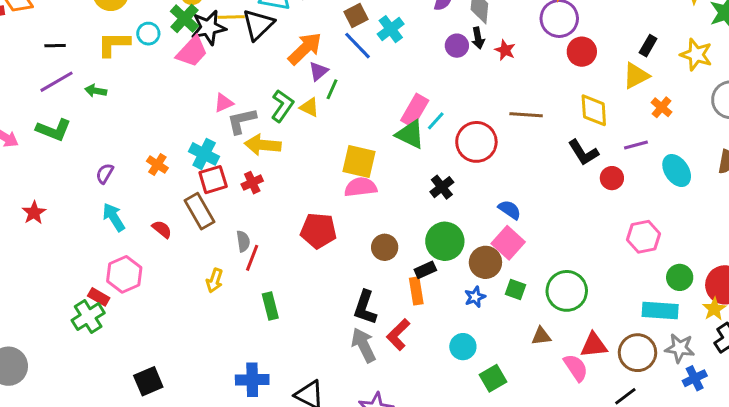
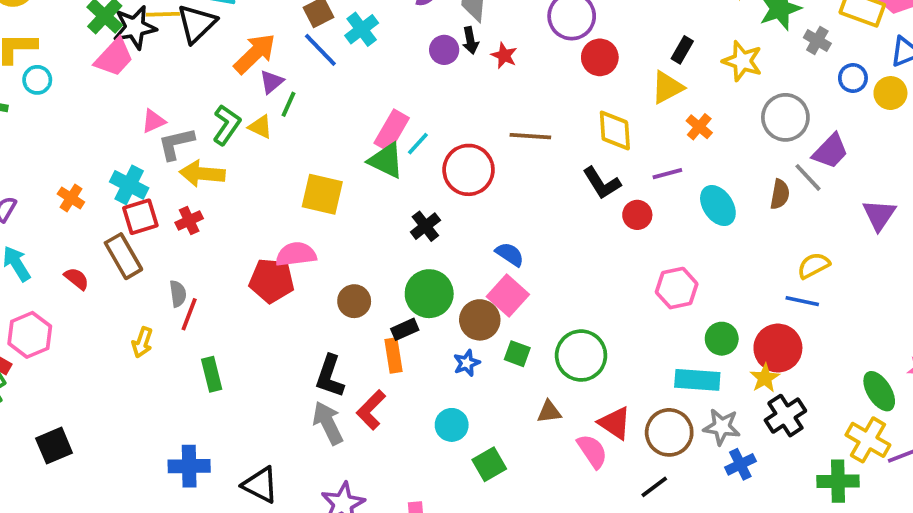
cyan circle: (148, 34) -> (37, 80), moved
pink semicircle: (361, 187) -> (296, 254), moved
red triangle: (594, 345) -> (615, 423), turned 40
black square: (148, 381) -> (54, 446), moved

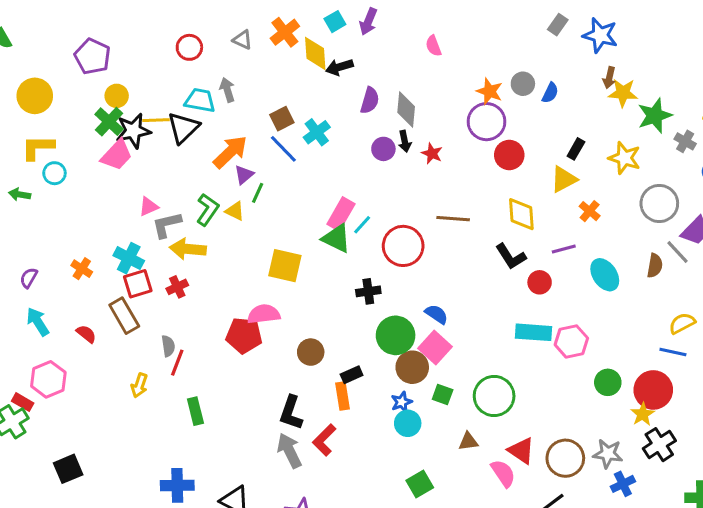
black cross: (425, 226) -> (368, 291), turned 30
green circle: (429, 294) -> (396, 335), moved
cyan rectangle: (697, 380) -> (533, 332), moved
cyan circle: (452, 425) -> (408, 423), moved

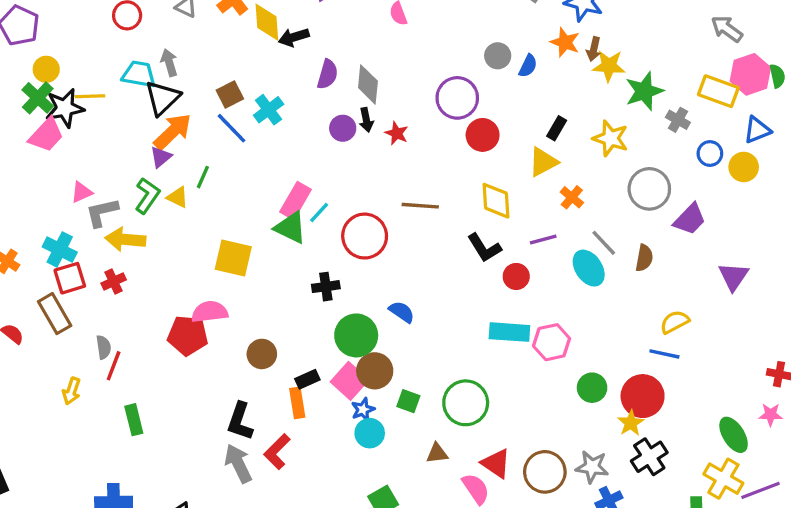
orange star: (490, 91) -> (565, 42), moved
black triangle: (183, 128) -> (162, 98), moved
purple triangle: (244, 175) -> (161, 157), moved
gray line: (678, 252) -> (604, 243), moved
pink square: (435, 348) -> (349, 381), moved

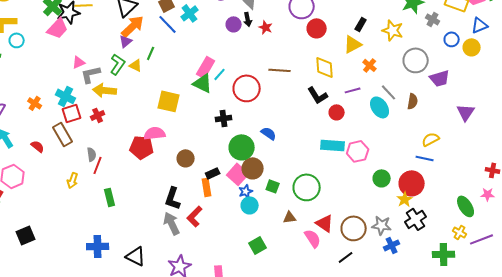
purple trapezoid: (690, 219) -> (440, 78), turned 30
yellow cross: (723, 479) -> (460, 232), size x0.6

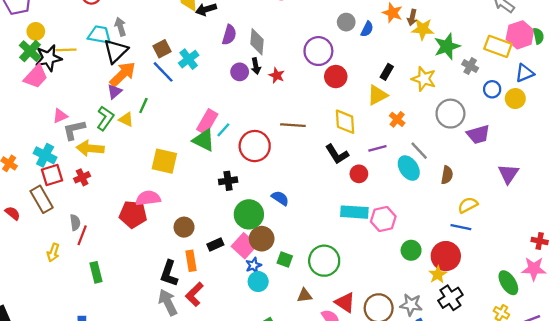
brown semicircle: (413, 101) -> (447, 175), moved
orange rectangle: (207, 187) -> (191, 261), moved
pink star: (488, 194) -> (534, 269), size x1.5

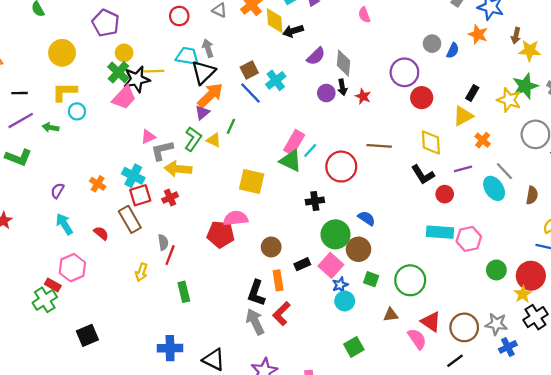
brown arrow: (412, 17) -> (516, 36), moved
yellow star: (423, 29) -> (530, 50), moved
purple semicircle: (229, 35) -> (316, 56), turned 30
green star: (447, 46) -> (525, 86), moved
brown circle: (262, 239) -> (358, 249), moved

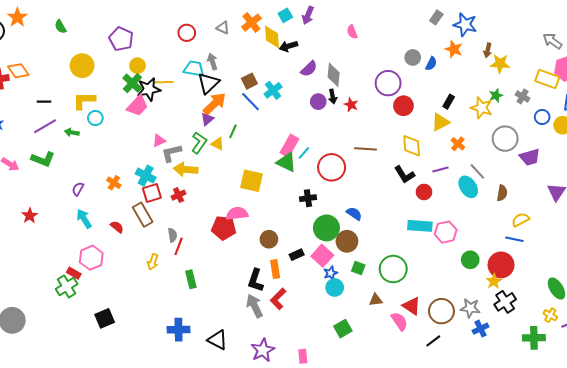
green star: (525, 86) -> (496, 95), size x0.6

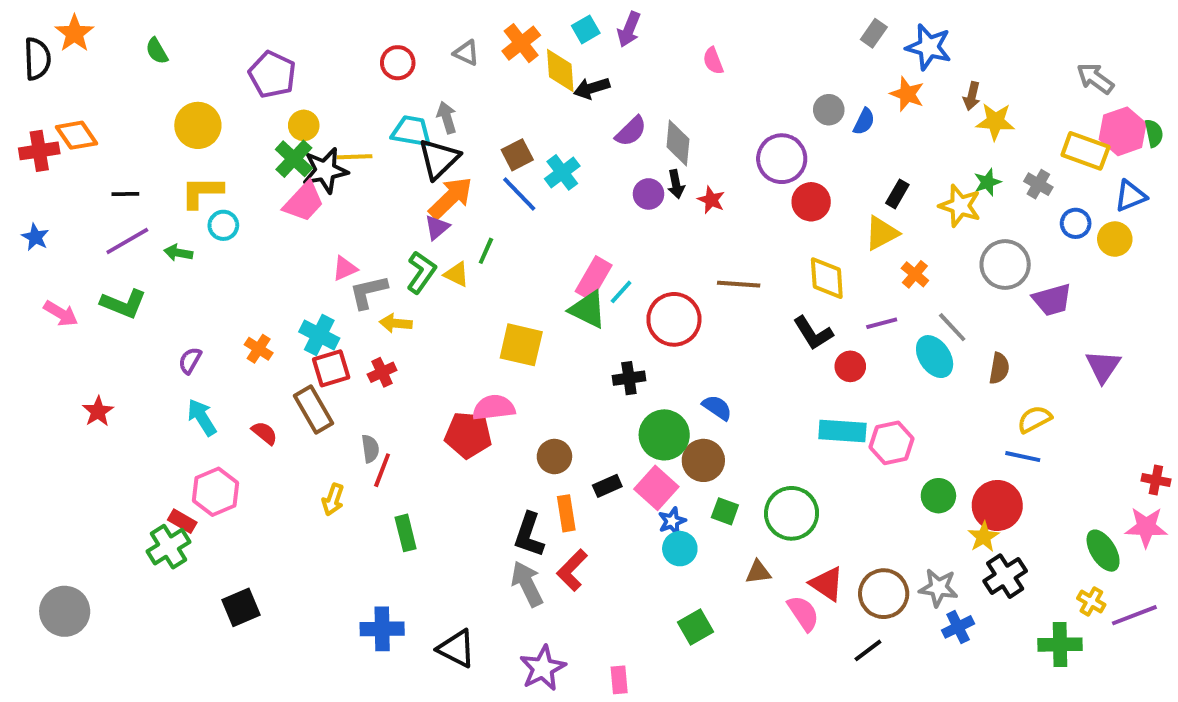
yellow arrow: (186, 169) -> (396, 323), size x0.7

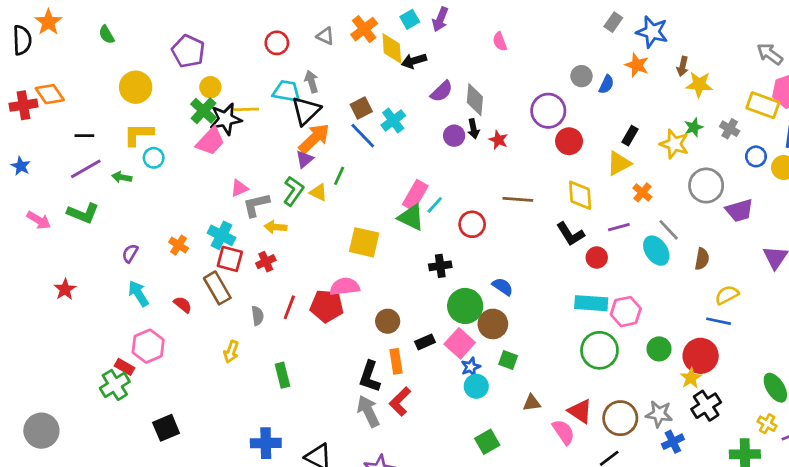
red circle: (674, 319) -> (472, 224), size x0.7
red square: (331, 368) -> (230, 259), turned 32
red line: (382, 470) -> (289, 307), moved
green circle: (792, 513) -> (599, 350), moved

